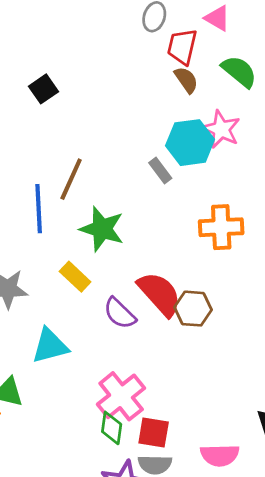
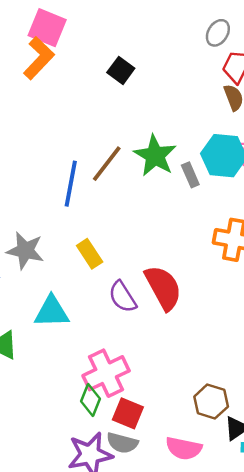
black square: (44, 89) -> (121, 70), moved, turned -32
green star: (102, 229) -> (155, 156), moved
brown hexagon: (193, 309) -> (211, 402), moved

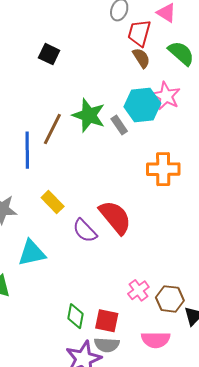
pink cross: (106, 373) -> (138, 290), moved, size x0.6

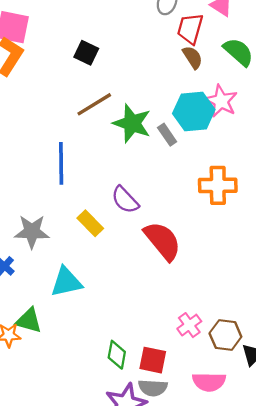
brown line: (52, 129) -> (94, 104), moved, turned 32
purple semicircle: (85, 231) -> (125, 200), moved

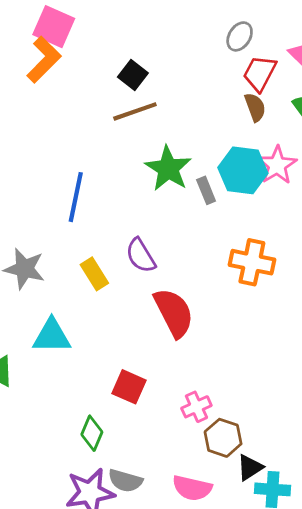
brown line: (94, 104) -> (135, 111), moved
pink cross: (189, 325) -> (196, 407), moved
red square: (153, 360) -> (129, 387), moved

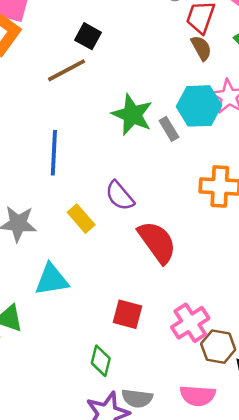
brown line: (135, 111) -> (66, 70), moved
pink cross: (196, 407) -> (190, 323), size x1.4

